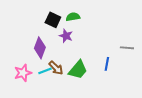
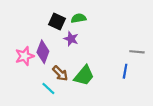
blue line: (107, 64) -> (125, 71), moved
cyan line: (45, 71) -> (48, 89), moved, turned 64
pink star: (23, 73) -> (25, 56), moved

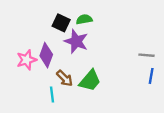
purple star: (71, 39) -> (76, 41), size x1.5
blue line: (125, 71) -> (151, 76), moved
cyan line: (48, 89) -> (52, 94), turned 40

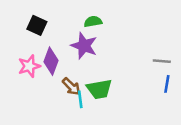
black square: (61, 23) -> (37, 25), moved
green trapezoid: (90, 81) -> (99, 89), turned 40
cyan line: (52, 94) -> (80, 99), moved

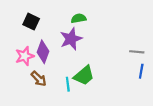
purple star: (84, 46) -> (71, 39), turned 30
brown arrow: (71, 87) -> (39, 79), moved
green trapezoid: (99, 89) -> (84, 75), turned -30

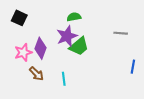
black square: (31, 22) -> (19, 18), moved
gray line: (137, 52) -> (121, 33), moved
green trapezoid: (84, 75) -> (79, 46), moved

